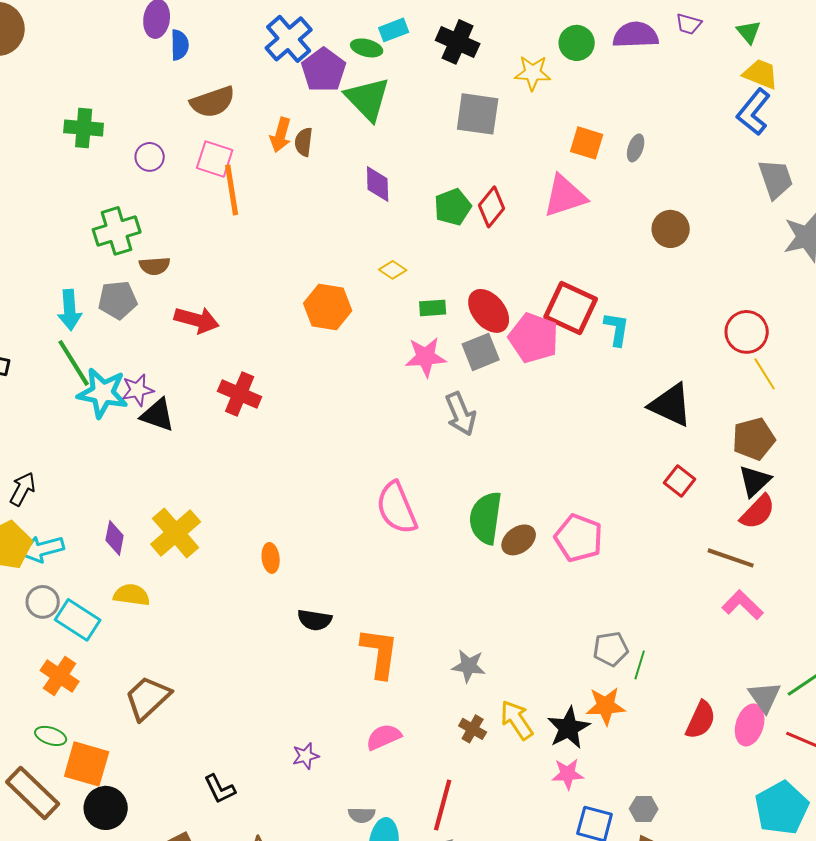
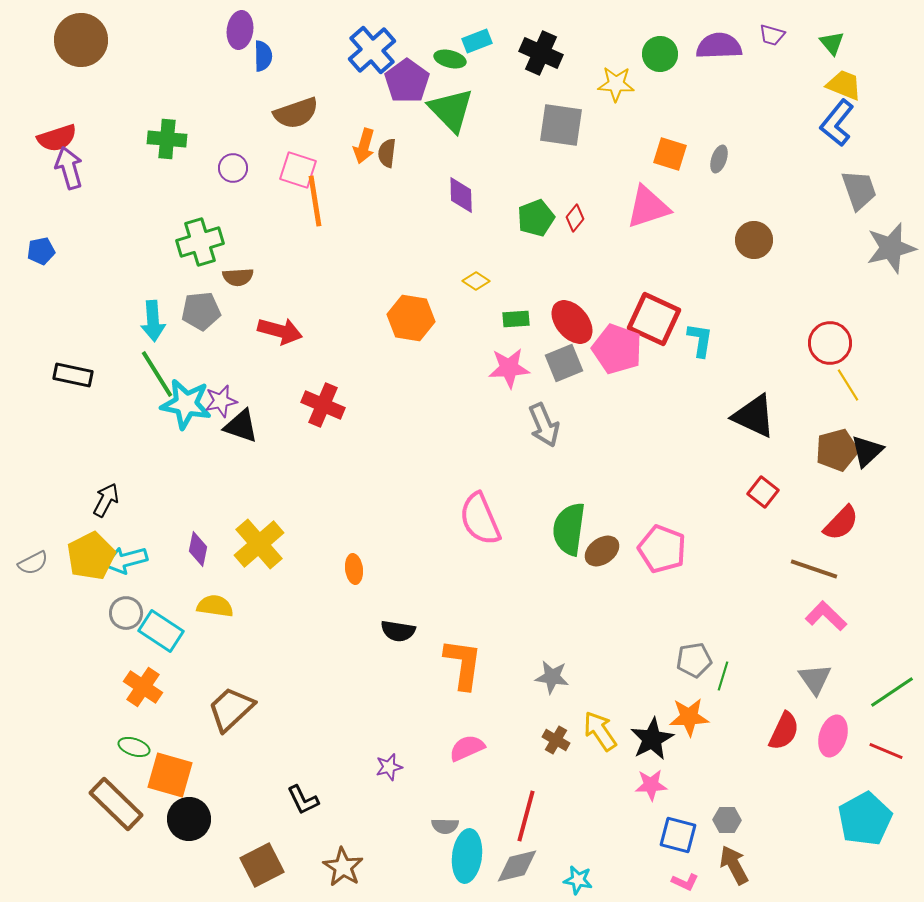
red diamond: (492, 207) -> (575, 218), size x0.7
black triangle: (755, 481) -> (867, 451), moved
gray triangle: (765, 697) -> (815, 679), moved

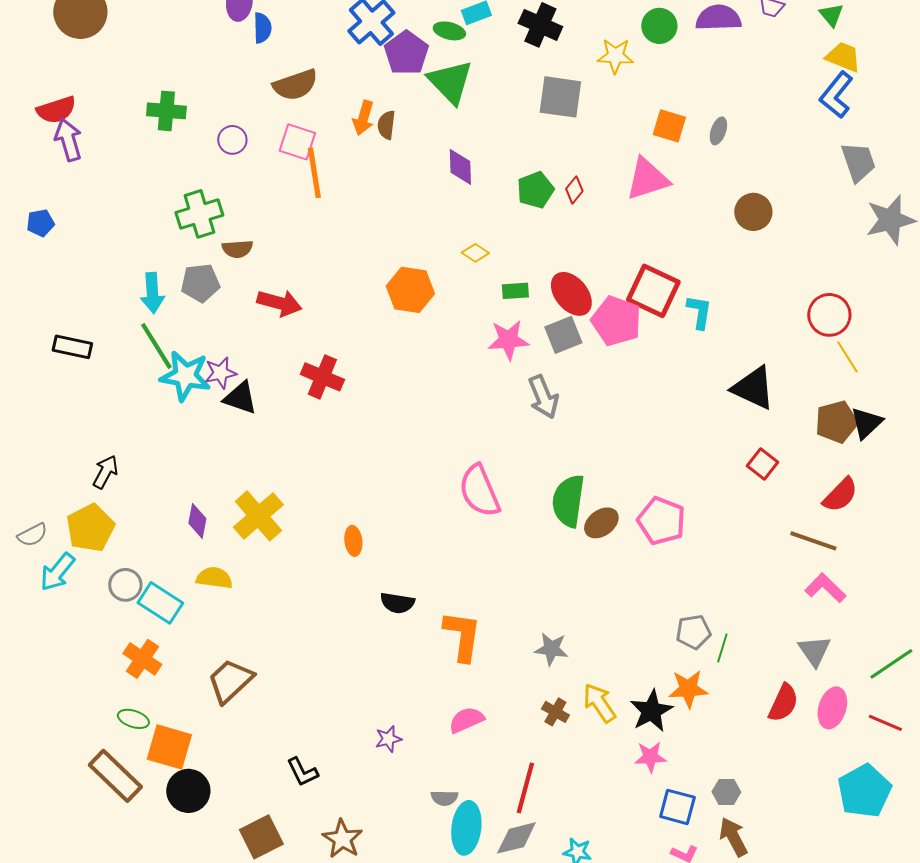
cyan arrow: (126, 560) -> (57, 572), moved, turned -36

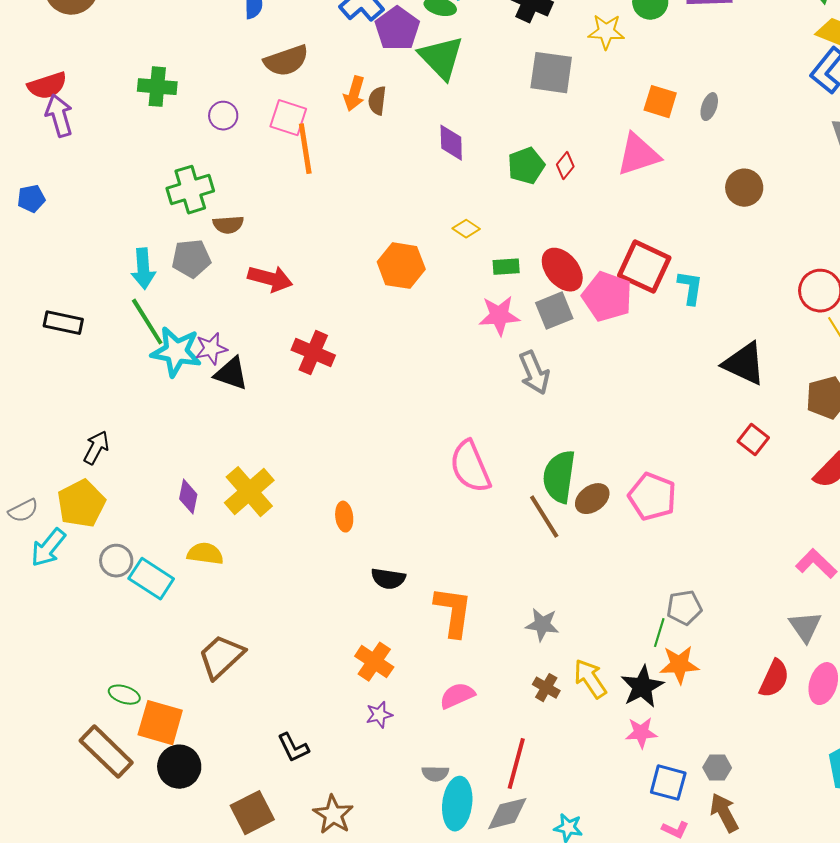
brown line: (813, 541) -> (544, 517), moved, turned 39
green line: (722, 648) -> (659, 633), moved
orange cross: (142, 659) -> (374, 662), moved

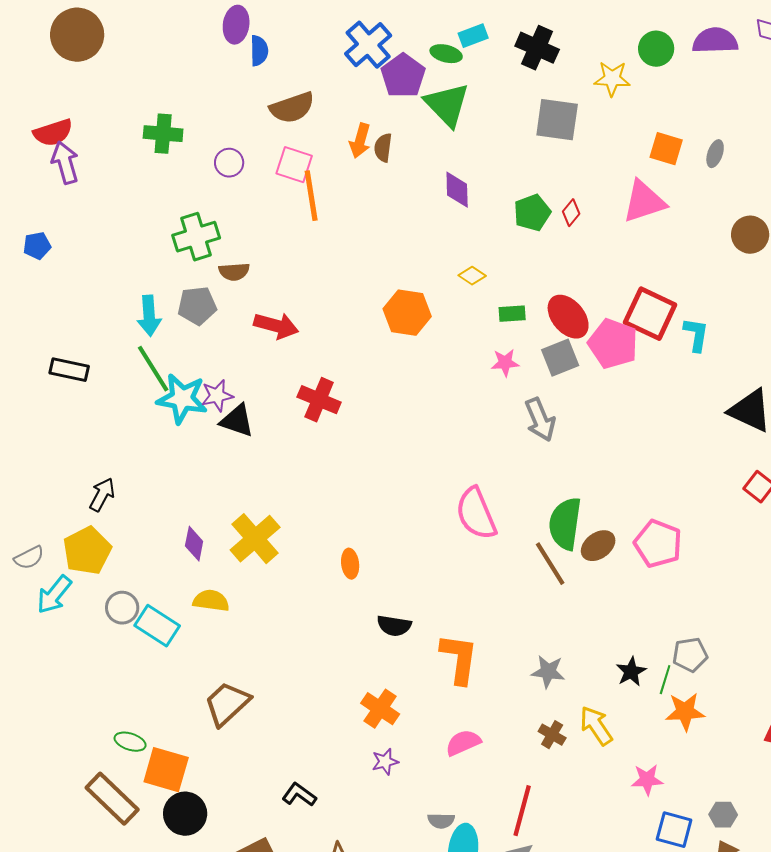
pink star: (499, 316) -> (505, 363), size x0.7
black star: (642, 687) -> (631, 672), moved, size x0.7
black L-shape: (293, 748) -> (299, 795), turned 152

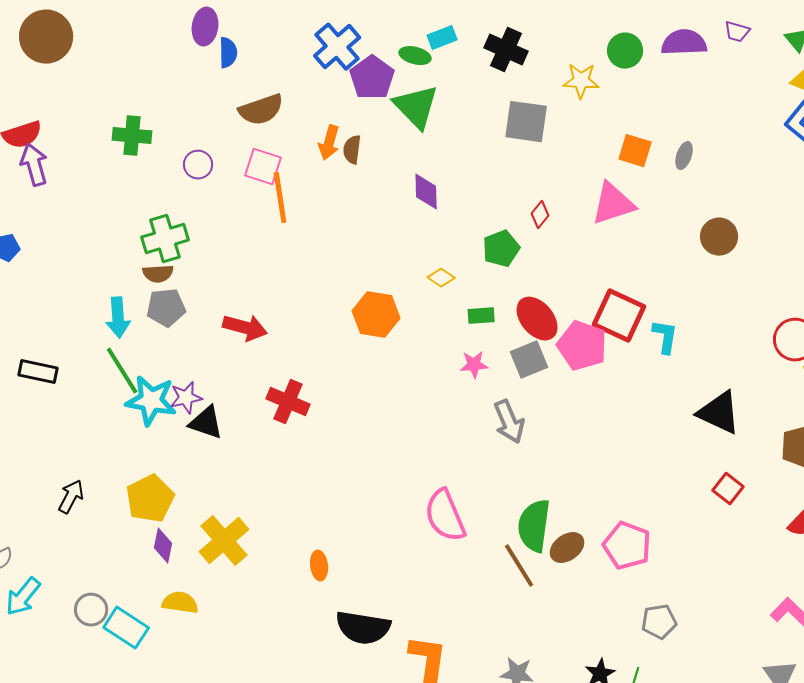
green pentagon: (532, 213) -> (501, 249), moved
brown semicircle: (234, 272) -> (158, 274), moved
yellow pentagon: (87, 551) -> (150, 499), moved
black semicircle: (394, 626) -> (363, 628), size x1.6
gray pentagon: (690, 655) -> (659, 622), moved

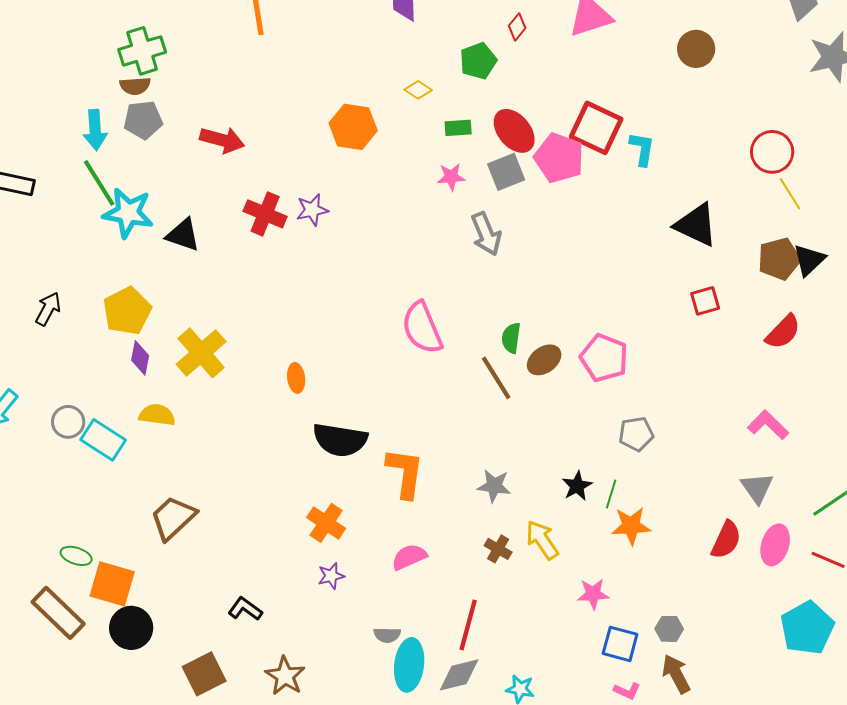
purple star: (186, 398) -> (312, 210), moved
red square: (728, 489) -> (705, 301), turned 36
green semicircle: (534, 526) -> (511, 338), size x0.6

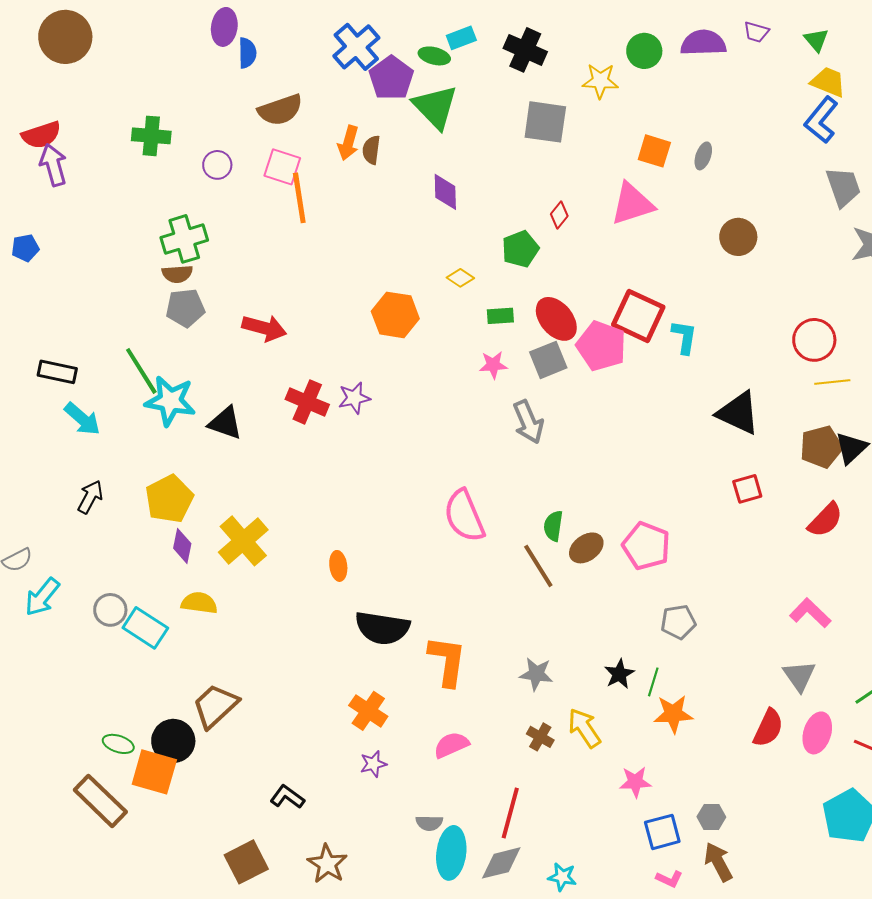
cyan arrow: (95, 130) -> (82, 419), moved, turned -45
yellow line: (790, 194) -> (832, 382), turned -64
black circle: (131, 628) -> (173, 741), moved
blue square: (620, 644) -> (662, 832), turned -30

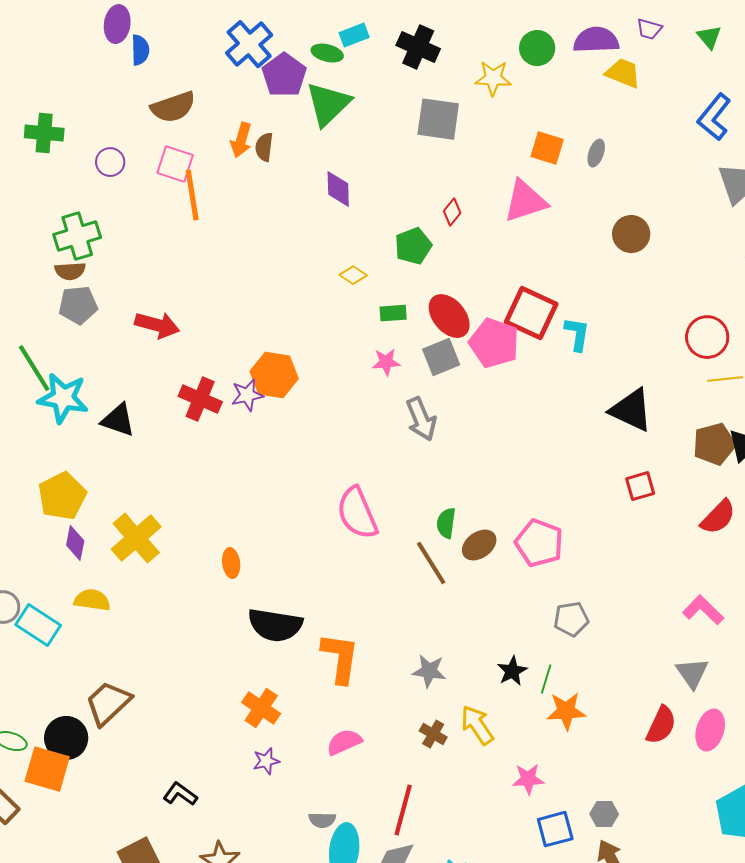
yellow trapezoid: (828, 82) -> (623, 73), moved
green triangle: (435, 107) -> (328, 104), turned 30
orange hexagon: (395, 315) -> (274, 375), moved

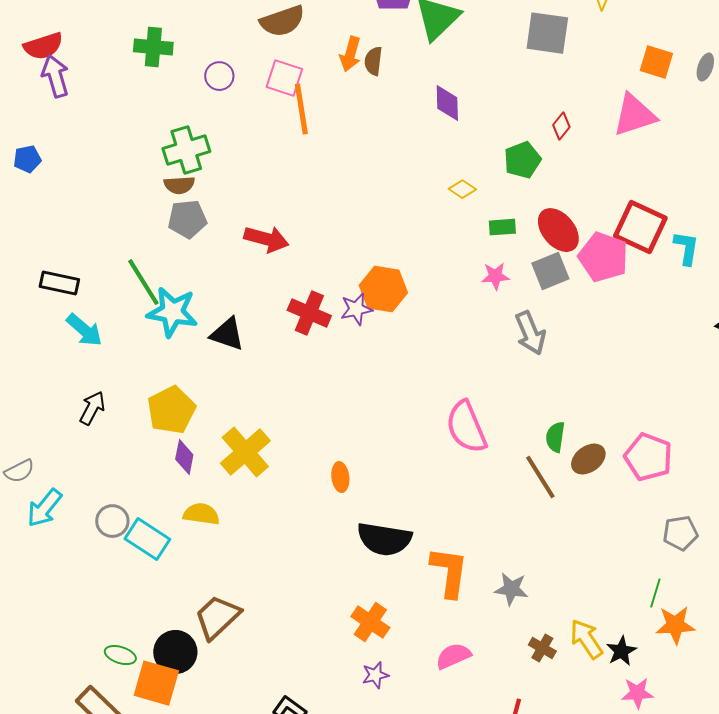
gray star: (429, 671) -> (511, 589), moved
black star: (512, 671) -> (621, 651), moved

